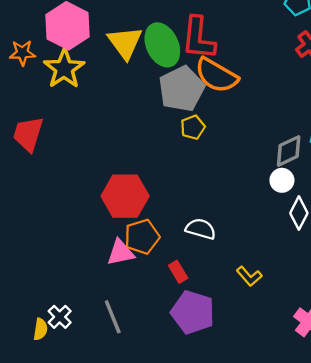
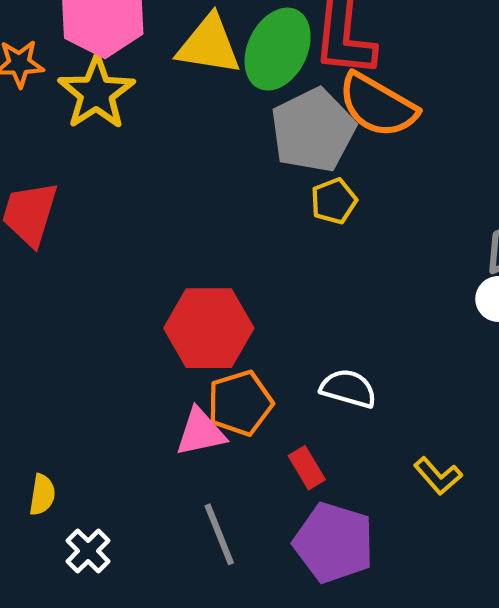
yellow triangle: (125, 43) -> (209, 45), turned -45
green ellipse: (162, 45) -> (278, 49), turned 51
gray line: (113, 317) -> (219, 534), moved
yellow semicircle: (40, 329) -> (42, 495), moved

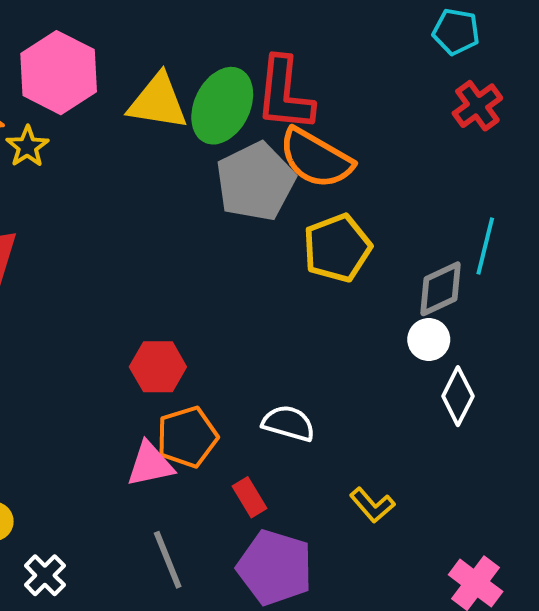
yellow star: (96, 93) -> (27, 147), moved, size x0.6
yellow pentagon: (334, 201) -> (337, 248), moved, size x1.6
red hexagon: (209, 328) -> (158, 367), size x0.7

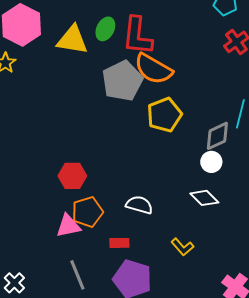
green ellipse: (222, 106) -> (105, 29), moved, size x0.6
white diamond: (458, 396) -> (204, 198), moved, turned -72
red rectangle: (250, 497) -> (119, 243), turned -60

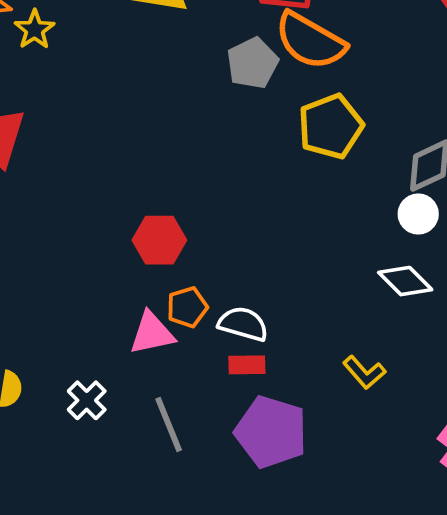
gray pentagon: (122, 81) -> (252, 63), size x0.7
white semicircle: (139, 205) -> (243, 324), moved
orange pentagon: (87, 212) -> (187, 307), size x0.7
white cross: (14, 283) -> (87, 400), moved

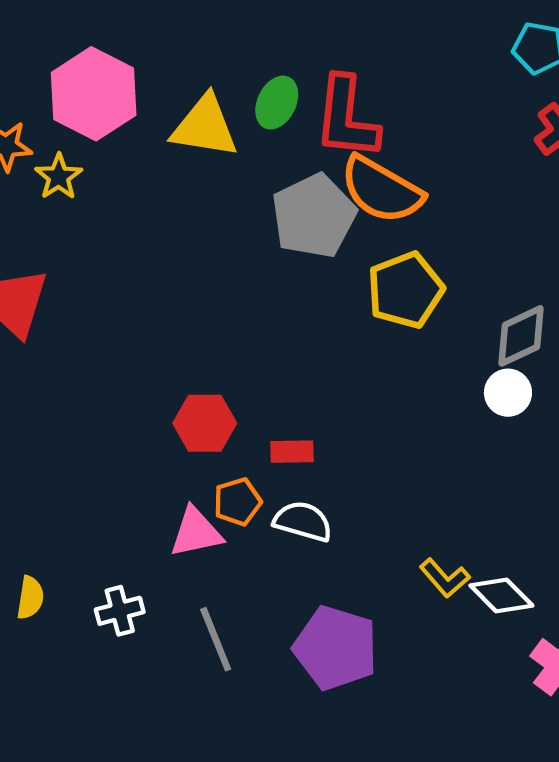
gray pentagon: (252, 63) -> (314, 216), size x1.4
white diamond: (405, 281) -> (501, 596), moved
red rectangle: (247, 365) -> (292, 452), moved
white cross: (87, 400) -> (120, 611), turned 30

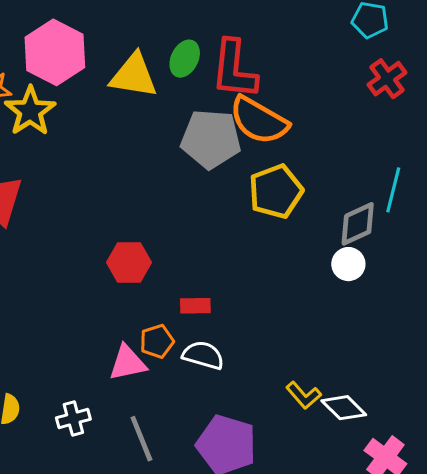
yellow star: (59, 177) -> (30, 111), size x1.5
gray pentagon: (314, 216) -> (211, 139), turned 30
red hexagon: (205, 423) -> (129, 262), moved

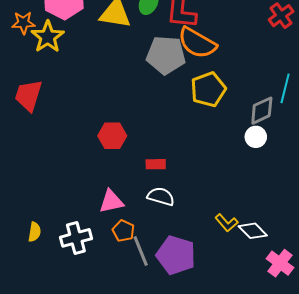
orange pentagon: (157, 341) -> (123, 231), moved, turned -30
white cross: (73, 419) -> (76, 238), size x1.4
gray line: (141, 439) -> (141, 251), moved

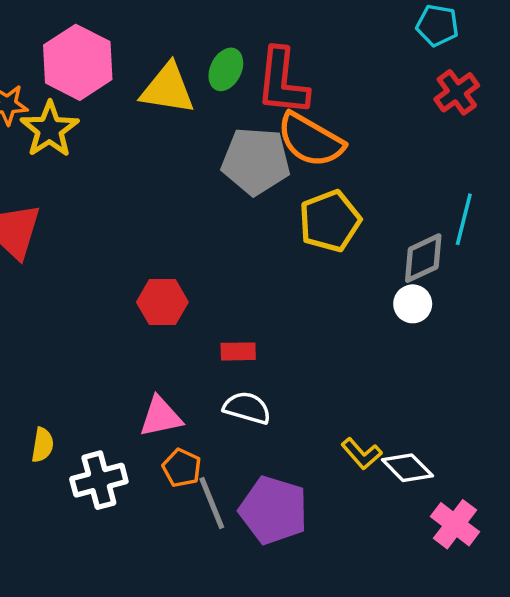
yellow semicircle: (34, 232) -> (43, 445), moved

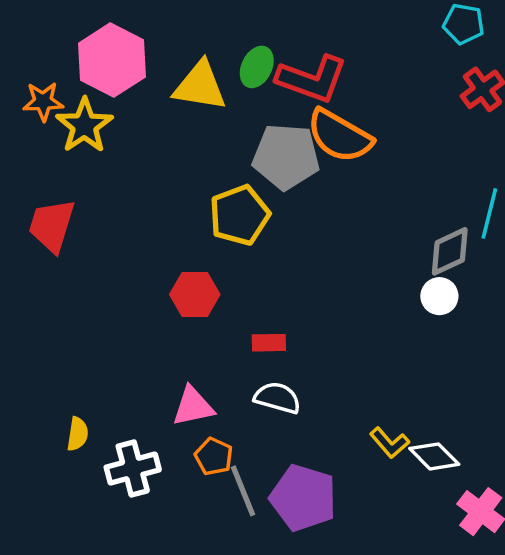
red L-shape: (282, 82) -> (312, 79), turned -76
yellow pentagon: (330, 221) -> (240, 215), moved

